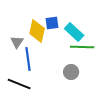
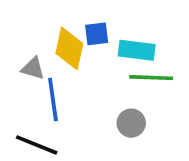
cyan rectangle: (74, 32) -> (137, 50), turned -36
gray triangle: (17, 42) -> (33, 68), turned -48

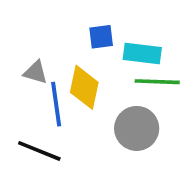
yellow diamond: (69, 48) -> (84, 87), moved
gray circle: (131, 123) -> (137, 128), size x1.5

